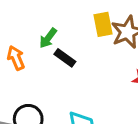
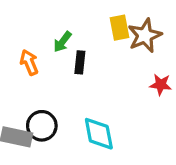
black rectangle: (65, 58) -> (80, 62), turned 60

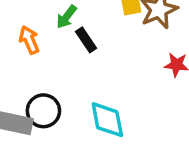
black rectangle: (80, 62) -> (86, 40), turned -40

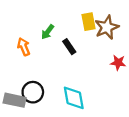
black rectangle: (86, 40) -> (69, 47), moved

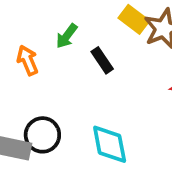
yellow rectangle: (89, 22) -> (134, 19), turned -42

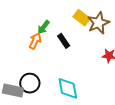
orange arrow: (28, 60) -> (35, 41), moved, turned 49

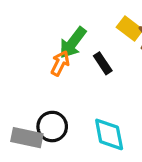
green arrow: (44, 27) -> (73, 43), size x1.5

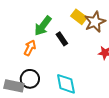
orange arrow: (60, 63) -> (30, 48), moved

